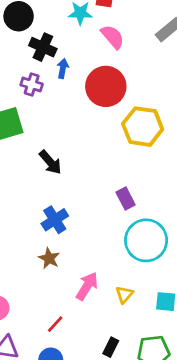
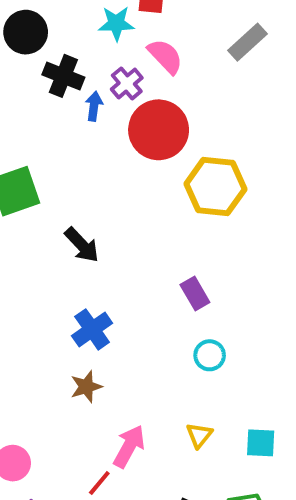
purple cross: (32, 85) -> (127, 83), moved, turned 35
cyan circle: (146, 240) -> (210, 355), moved, size x0.5
brown star: (49, 258) -> (86, 387), turned 30
pink arrow: (87, 286) -> (129, 446), moved

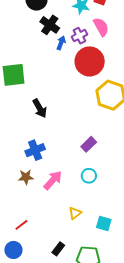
purple rectangle: (195, 293) -> (89, 144), turned 63
pink arrow: (129, 446) -> (53, 180), moved

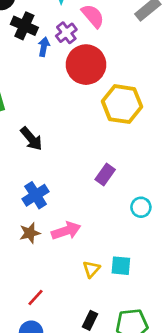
cyan circle: (89, 176) -> (141, 207), moved
pink arrow: (53, 180) -> (66, 231), turned 40
yellow triangle: (75, 213) -> (91, 269), moved
cyan square: (104, 224) -> (121, 266), moved

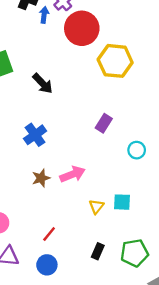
black arrow: (31, 139) -> (43, 83), moved
blue cross: (36, 195) -> (35, 135), moved

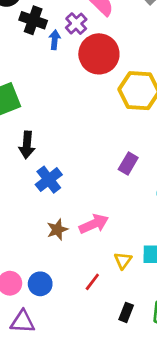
black arrow: (43, 83) -> (27, 145), moved, turned 50
red line: (49, 234) -> (92, 282), moved
blue circle: (47, 265) -> (40, 284), moved

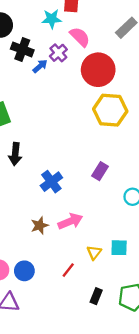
blue arrow: (55, 40) -> (40, 66), turned 42
red circle: (99, 54) -> (98, 70), moved
blue cross: (49, 180) -> (51, 182), moved

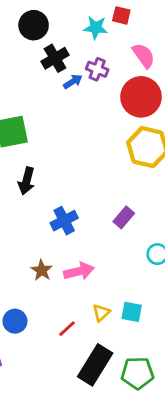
pink semicircle: (80, 37) -> (144, 56), moved
black cross: (22, 49) -> (55, 58), turned 30
purple cross: (58, 53) -> (97, 69), turned -36
brown star: (40, 226) -> (42, 270), turned -30
black rectangle: (96, 296) -> (95, 365), size x2.0

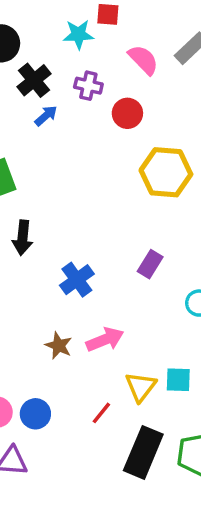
blue arrow: (73, 82) -> (46, 116), moved
red circle: (141, 97) -> (127, 113), moved, size x0.6
yellow triangle: (101, 313) -> (141, 387), size x1.4

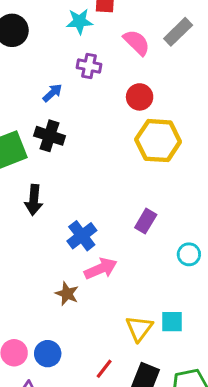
black cross: (34, 80) -> (50, 136), moved, turned -32
red circle: (127, 113) -> (140, 97), moved
pink arrow: (105, 340) -> (101, 269), moved
red line: (101, 413) -> (104, 369), moved

